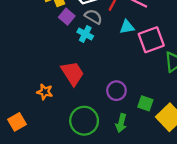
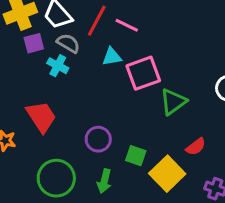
purple square: (67, 17) -> (34, 43), turned 35

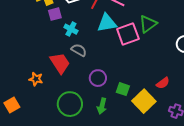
gray semicircle: (68, 43) -> (79, 50), moved
cyan triangle: (112, 57) -> (107, 23), size x1.5
green triangle: (173, 102) -> (148, 24), moved

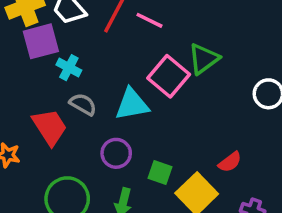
purple square: (55, 14) -> (41, 41), size x1.5
cyan triangle: (107, 23) -> (132, 104), moved
pink square: (128, 34) -> (169, 76), turned -30

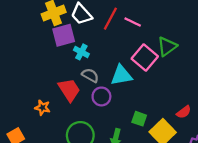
purple circle: (116, 153) -> (101, 96), moved

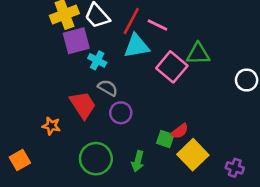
green triangle: (167, 46) -> (198, 54), turned 35
cyan triangle: (121, 75) -> (136, 46), moved
red semicircle: (184, 112) -> (180, 131), moved

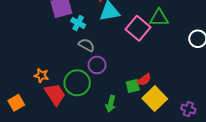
red trapezoid: (83, 105) -> (55, 94), moved
green square: (165, 139) -> (133, 86), turned -32
green circle: (96, 159) -> (77, 83), moved

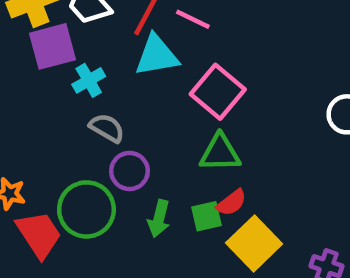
green triangle: (159, 18) -> (220, 153), moved
cyan cross: (78, 23) -> (89, 80), turned 32
green arrow: (111, 104) -> (159, 219), moved

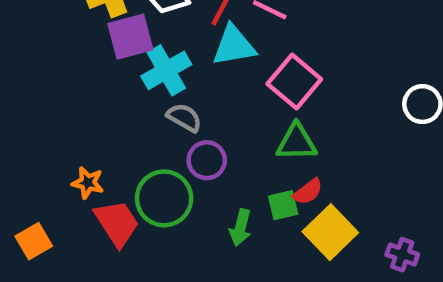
cyan cross: (89, 80) -> (166, 70), size x1.5
green arrow: (159, 219) -> (240, 228), moved

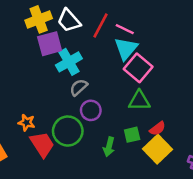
cyan triangle: (234, 46) -> (126, 49), moved, turned -40
gray semicircle: (184, 118) -> (79, 87), turned -72
red semicircle: (308, 192) -> (158, 129), moved

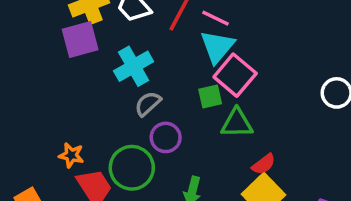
purple square: (50, 44) -> (80, 40), moved
green square: (132, 135) -> (210, 96), moved

